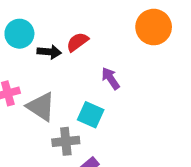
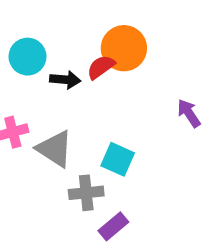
orange circle: (154, 27) -> (124, 48), moved
purple arrow: (111, 78) -> (189, 113), moved

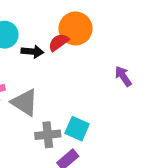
cyan square: (118, 159) -> (77, 129), moved

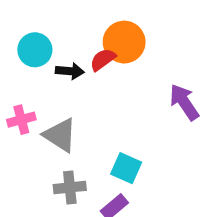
purple arrow: (123, 76) -> (184, 102), size x1.4
gray cross: (48, 135) -> (70, 187), moved

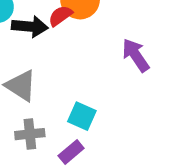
black arrow: (70, 71) -> (30, 26), size x1.4

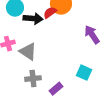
cyan square: (82, 116) -> (84, 73), moved

